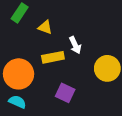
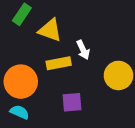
yellow triangle: (45, 27) -> (50, 30), size x1.5
purple square: (65, 93) -> (72, 102), turned -30

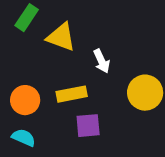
yellow rectangle: (59, 63) -> (72, 94), moved
orange circle: (21, 82) -> (25, 100), size x0.7

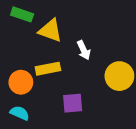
green rectangle: (27, 18) -> (22, 14), turned 75
yellow rectangle: (72, 94) -> (48, 69), moved

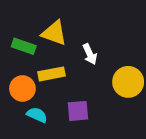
green rectangle: (22, 14) -> (24, 46), moved
cyan semicircle: (20, 113) -> (37, 115), moved

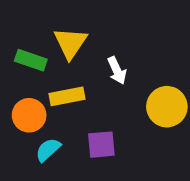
yellow triangle: (54, 33) -> (70, 43), turned 44
cyan semicircle: (37, 115) -> (48, 150), turned -66

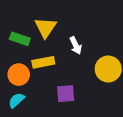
cyan semicircle: (48, 150) -> (16, 100), moved

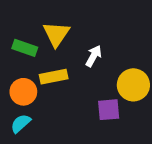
white arrow: (76, 45) -> (94, 56), turned -126
purple square: (66, 94) -> (109, 110), moved

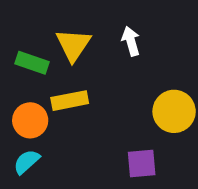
white arrow: (94, 56) -> (131, 41), moved, turned -45
purple square: (109, 110) -> (142, 164), moved

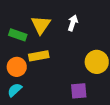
white arrow: (131, 41) -> (73, 23), turned 35

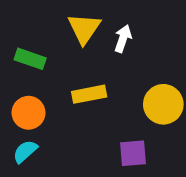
yellow triangle: (41, 25) -> (84, 28), moved
yellow rectangle: (39, 56) -> (89, 94), moved

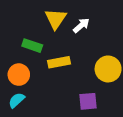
white arrow: (123, 39) -> (81, 25), turned 30
green rectangle: (30, 59) -> (32, 46), moved

